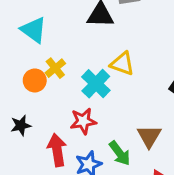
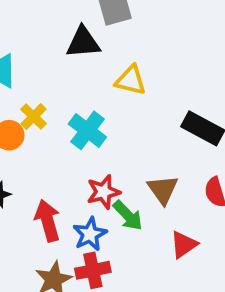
yellow triangle: (122, 64) -> (131, 80), moved
red star: (83, 121) -> (103, 192), moved

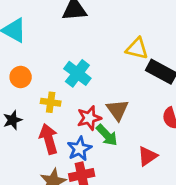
yellow triangle: (131, 80) -> (137, 48), moved
yellow cross: (34, 117) -> (51, 102), moved, turned -36
brown triangle: (163, 190) -> (117, 110), moved

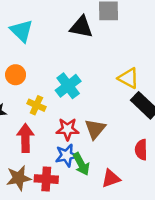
green arrow: (107, 135) -> (81, 164), moved
blue star: (79, 149) -> (67, 155), moved

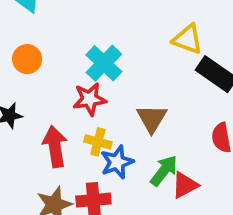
yellow cross: (36, 105) -> (98, 142), moved
red star: (67, 129) -> (90, 99), moved
green arrow: (81, 164) -> (164, 171), moved, turned -105

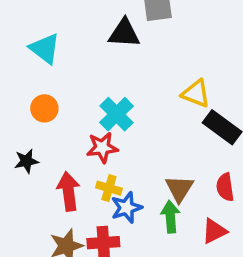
brown triangle: (152, 118) -> (179, 189), moved
green arrow: (164, 171) -> (170, 217), turned -44
red triangle: (185, 185) -> (214, 231), moved

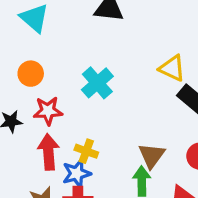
red star: (102, 148) -> (48, 111), moved
blue star: (126, 208) -> (77, 173), moved

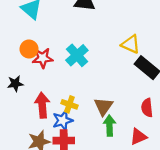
red star: (48, 111) -> (43, 58), moved
brown triangle: (152, 155) -> (104, 106), moved

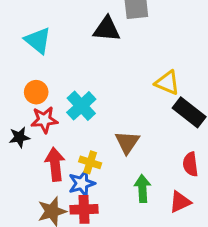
cyan cross: (77, 55) -> (81, 106), moved
red star: (43, 58) -> (44, 120), moved
brown triangle: (104, 106) -> (127, 142), moved

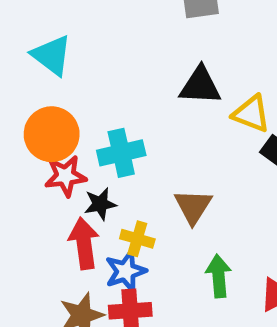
black triangle: (107, 29) -> (200, 86), moved
orange circle: (36, 92) -> (52, 134), size x1.5
cyan cross: (81, 106) -> (121, 153), turned 32
black star: (19, 137) -> (100, 204), moved

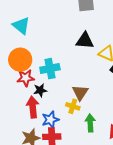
yellow cross: (137, 239) -> (73, 106), moved

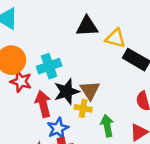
red star: (26, 78) -> (21, 81), turned 30
black star: (40, 90) -> (67, 92), moved, size x1.5
red arrow: (33, 107) -> (43, 104), moved

